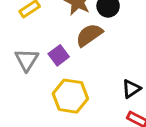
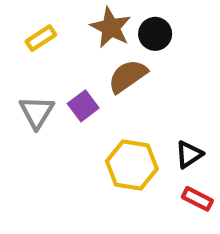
yellow hexagon: (70, 96) -> (132, 165), moved

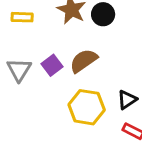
yellow rectangle: (41, 38) -> (22, 17), turned 35
brown semicircle: (128, 76) -> (84, 61), moved

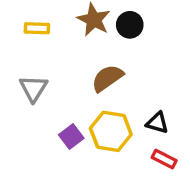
purple square: (52, 65) -> (71, 137), moved
black triangle: (127, 100) -> (157, 123), turned 50

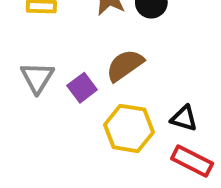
purple square: (71, 137) -> (82, 88), moved
red rectangle: (164, 159) -> (192, 161), size x1.4

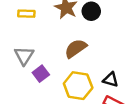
purple square: (82, 88) -> (41, 74), moved

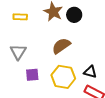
purple square: (41, 74) -> (32, 75), moved, turned 32

